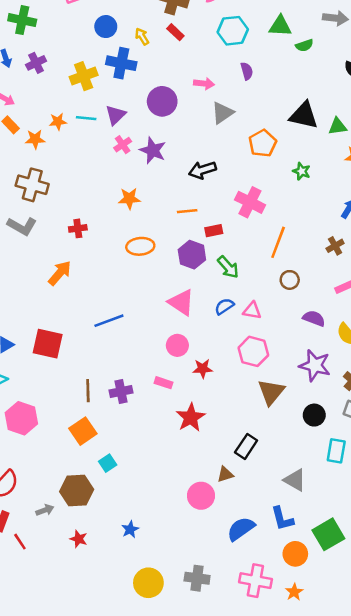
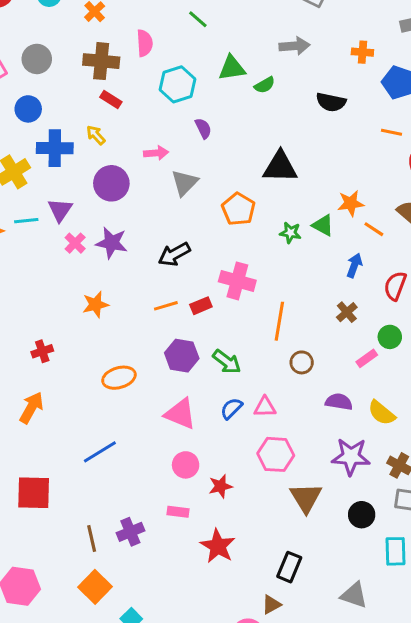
yellow arrow: (142, 36) -> (96, 135), moved
green triangle: (337, 126) -> (323, 225), moved, turned 48
red rectangle: (214, 231) -> (201, 306), moved
orange ellipse: (140, 246) -> (119, 378), moved

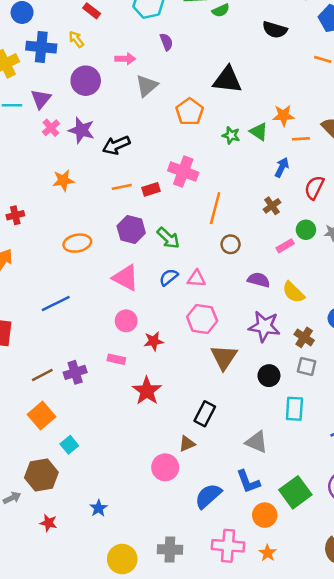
orange line: (374, 229) -> (301, 139), turned -42
black arrow: (174, 254) -> (116, 145), moved
brown line: (92, 539) -> (42, 375), turned 70

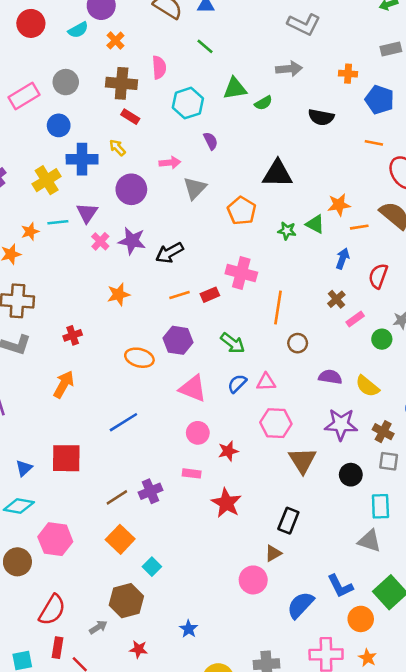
purple hexagon: (131, 229) -> (178, 340), moved
green circle: (306, 230) -> (382, 339), moved
orange ellipse: (77, 243) -> (139, 358), turned 32
pink rectangle: (285, 246) -> (355, 319), moved
gray triangle: (257, 442) -> (369, 541), moved

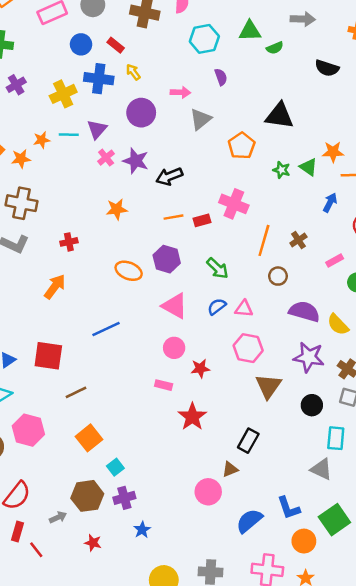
red rectangle: (130, 117) -> (116, 45), moved
brown cross: (336, 299) -> (298, 240), moved
purple semicircle: (330, 377) -> (304, 311), size x1.4
purple cross: (150, 491) -> (124, 498), moved
brown line: (117, 497) -> (76, 392), moved

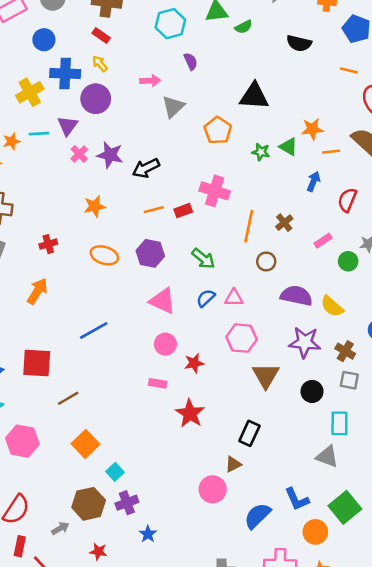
red rectangle: (116, 45) -> (101, 35), moved
purple circle: (141, 113) -> (96, 99), moved
orange ellipse: (129, 271) -> (104, 255), moved

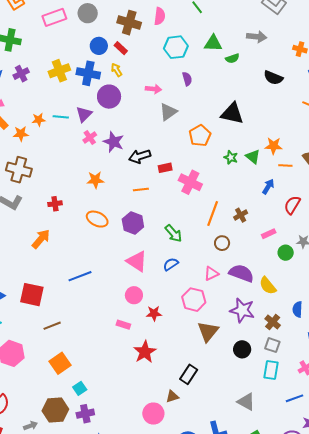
blue circle: (44, 40) -> (99, 46), moved
yellow cross: (30, 92) -> (59, 71), moved
red rectangle: (183, 211) -> (165, 168), moved
pink triangle: (234, 298) -> (211, 274), moved, turned -35
cyan rectangle: (339, 423) -> (271, 370), moved

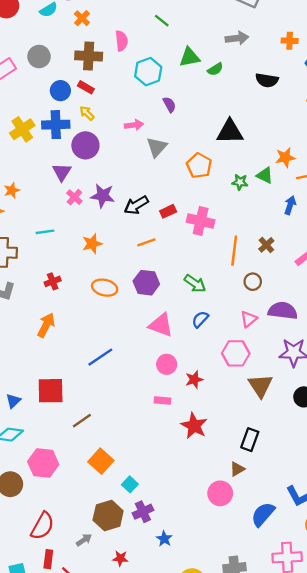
cyan line: (61, 117) -> (45, 232), moved

